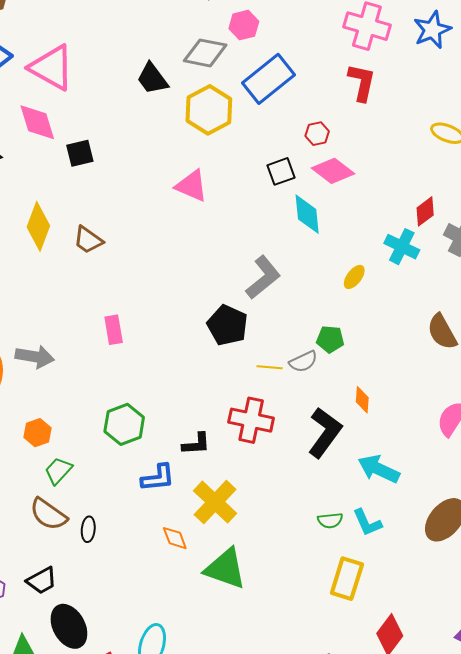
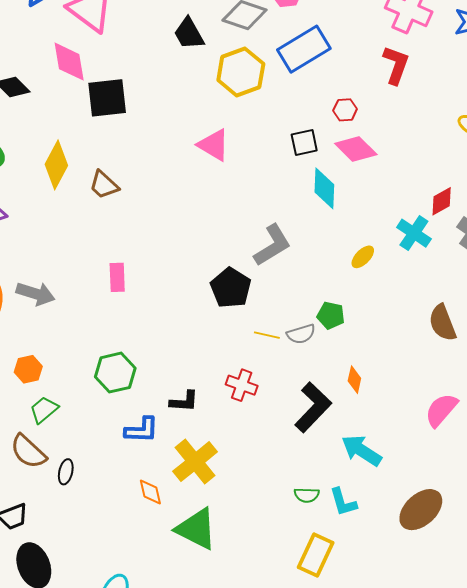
black square: (80, 153) -> (107, 98), size x1.5
red cross: (251, 420) -> (242, 385), size x0.7

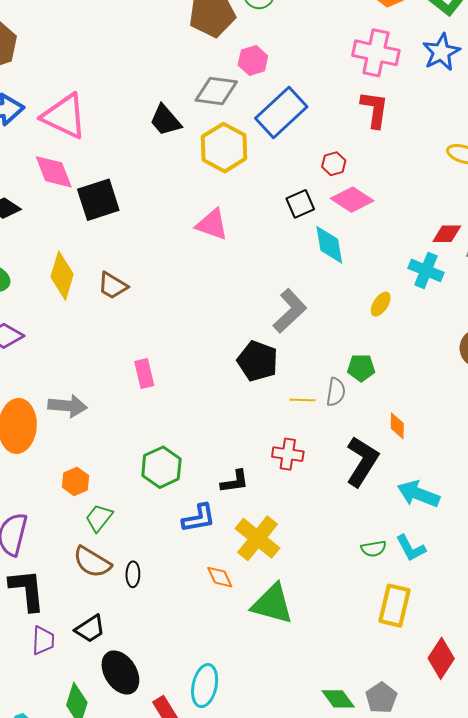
red diamond: (442, 201) -> (447, 234), turned 40
gray semicircle: (301, 334) -> (336, 392), turned -52

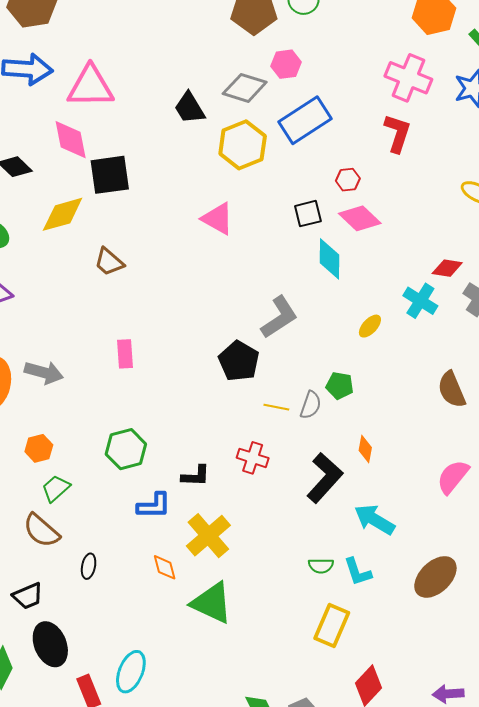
pink triangle: (64, 116) -> (90, 87), turned -36
yellow diamond: (62, 276) -> (63, 214), moved, turned 48
black ellipse: (133, 574) -> (89, 566), moved

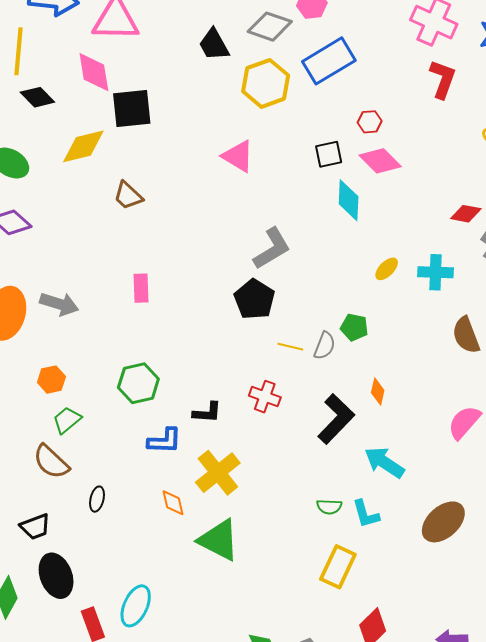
red L-shape: (397, 133) -> (443, 79), moved
cyan cross: (420, 301) -> (436, 272), moved, turned -32
gray L-shape: (279, 317) -> (272, 249), moved

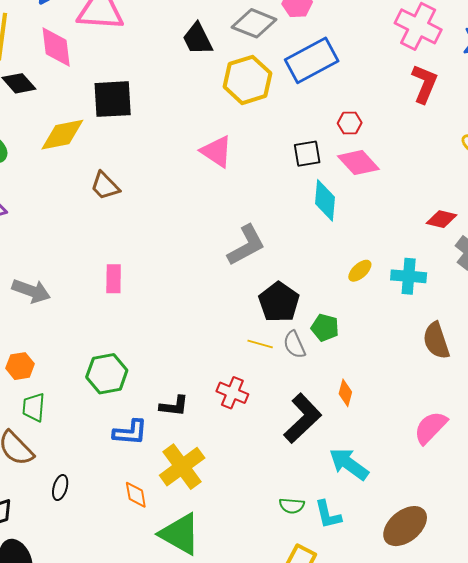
pink diamond: (94, 72) -> (56, 47), moved
black pentagon: (254, 299) -> (279, 302), moved
gray semicircle: (325, 346) -> (294, 345), turned 132
green trapezoid: (67, 420) -> (34, 407), turned -48

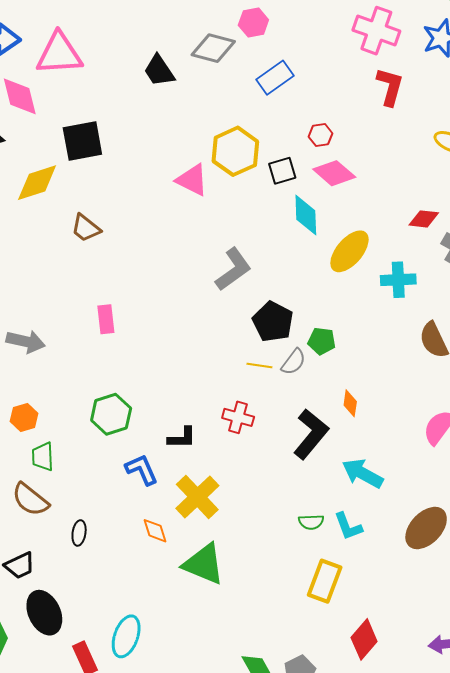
blue rectangle: (312, 60) -> (275, 78), size x0.7
yellow hexagon: (247, 80) -> (235, 151), moved
yellow ellipse: (360, 271) -> (349, 251), moved, size x1.8
gray semicircle: (294, 345) -> (294, 362), turned -112
blue L-shape: (130, 432) -> (142, 470), turned -111

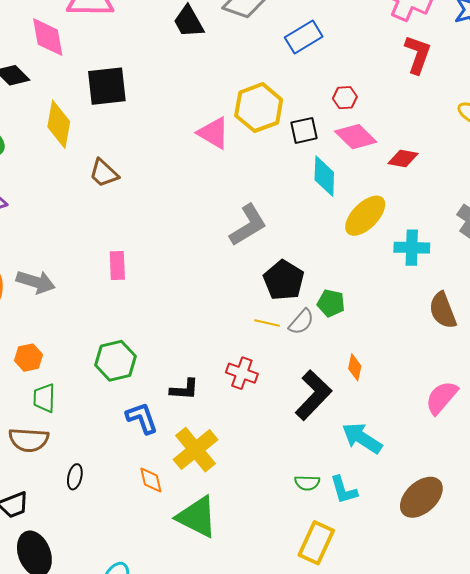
yellow diamond: (37, 183) -> (59, 124), turned -66
red diamond: (424, 219) -> (403, 159), moved
brown semicircle: (30, 500) -> (29, 440), turned -39

